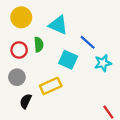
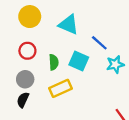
green semicircle: (39, 45) -> (54, 62), moved
black semicircle: (26, 101) -> (23, 100), moved

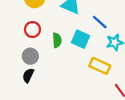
yellow rectangle: (61, 88) -> (100, 66), moved, turned 48

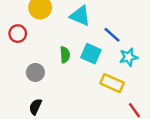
red circle: (32, 30) -> (18, 34), moved
black semicircle: (28, 75) -> (35, 107), moved

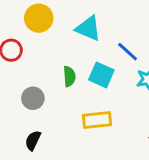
yellow rectangle: (112, 83) -> (97, 120), moved, turned -30

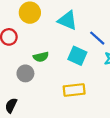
green semicircle: (69, 76) -> (41, 57), moved, turned 80
black semicircle: (33, 140) -> (11, 105), moved

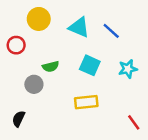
blue line: (97, 38) -> (111, 31), moved

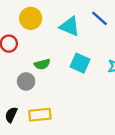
blue line: (111, 31) -> (99, 18), moved
yellow rectangle: (86, 102) -> (40, 115), moved

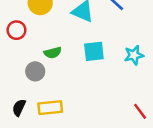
cyan square: (80, 63) -> (94, 51), turned -30

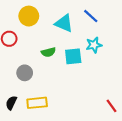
green semicircle: (53, 53) -> (48, 52), moved
cyan star: (134, 55) -> (94, 45), moved

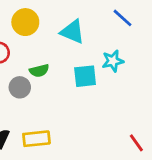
blue line: (91, 16) -> (123, 18), moved
green semicircle: (48, 52) -> (39, 71), moved
gray circle: (25, 73) -> (20, 87), moved

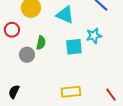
green semicircle: (39, 71) -> (41, 43), turned -64
yellow rectangle: (36, 139) -> (71, 92), moved

